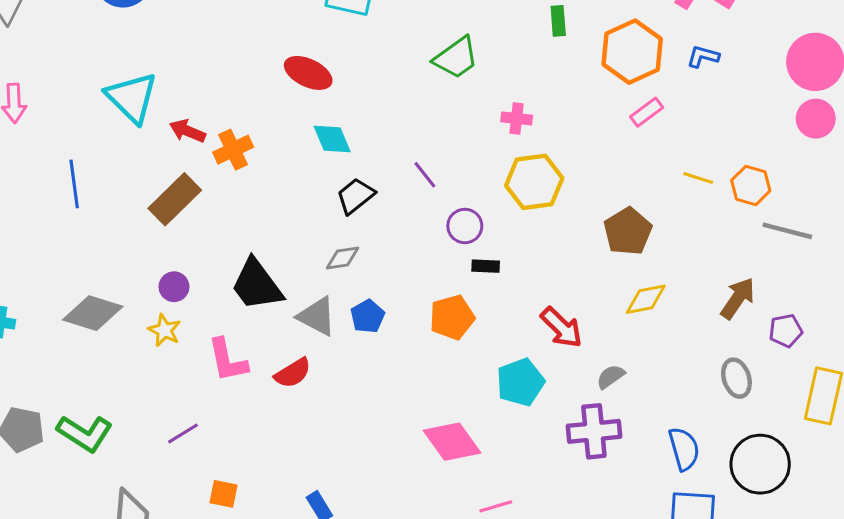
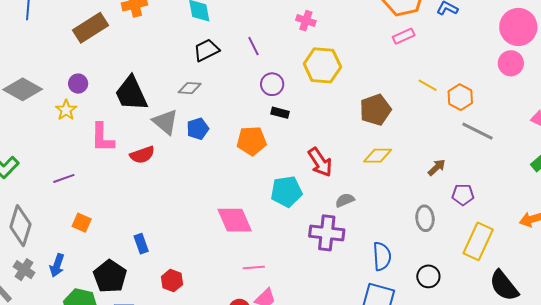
pink cross: (517, 118) -> (306, 21), moved
brown arrow: (738, 298) -> (437, 167), size x0.7
black circle: (760, 464) -> (428, 276), size x0.6

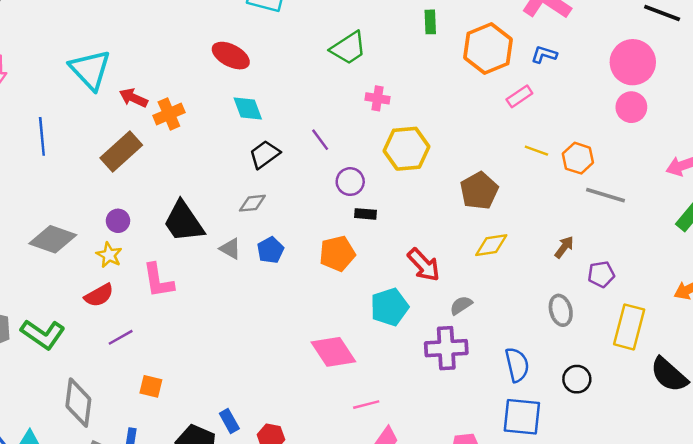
pink rectangle: (404, 36) -> (519, 96), moved
gray triangle: (165, 122) -> (230, 249), size x0.7
red semicircle: (142, 155) -> (99, 295), moved
blue rectangle: (141, 244) -> (229, 421), moved

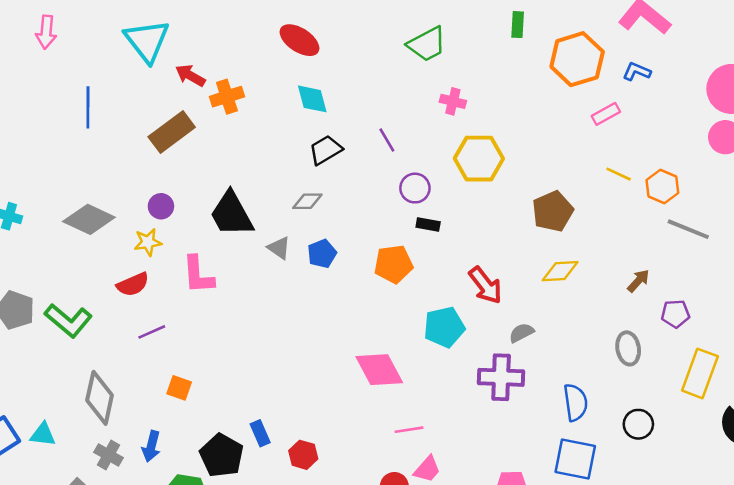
yellow star: (109, 255) -> (148, 242), turned 30

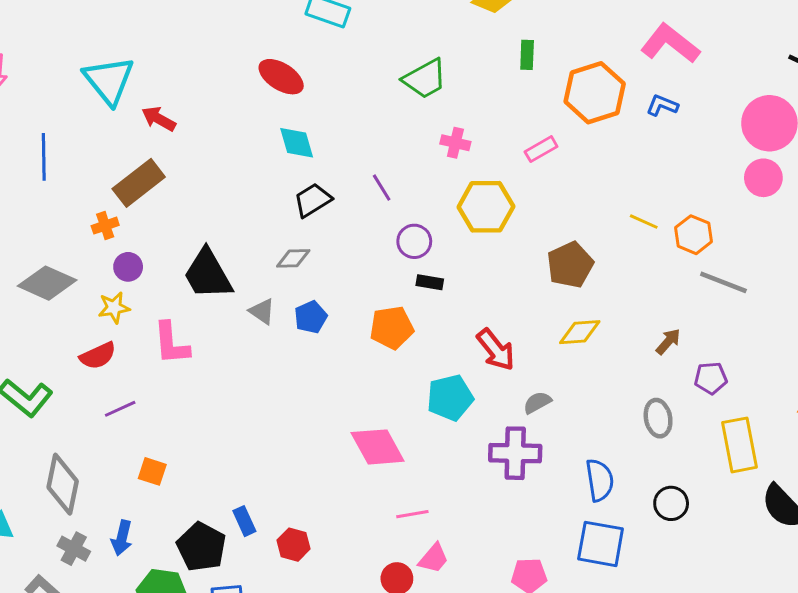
orange cross: (227, 97) -> (105, 226), moved, size x0.7
pink rectangle: (606, 114) -> (541, 149), moved
yellow rectangle: (700, 373) -> (740, 445), turned -30

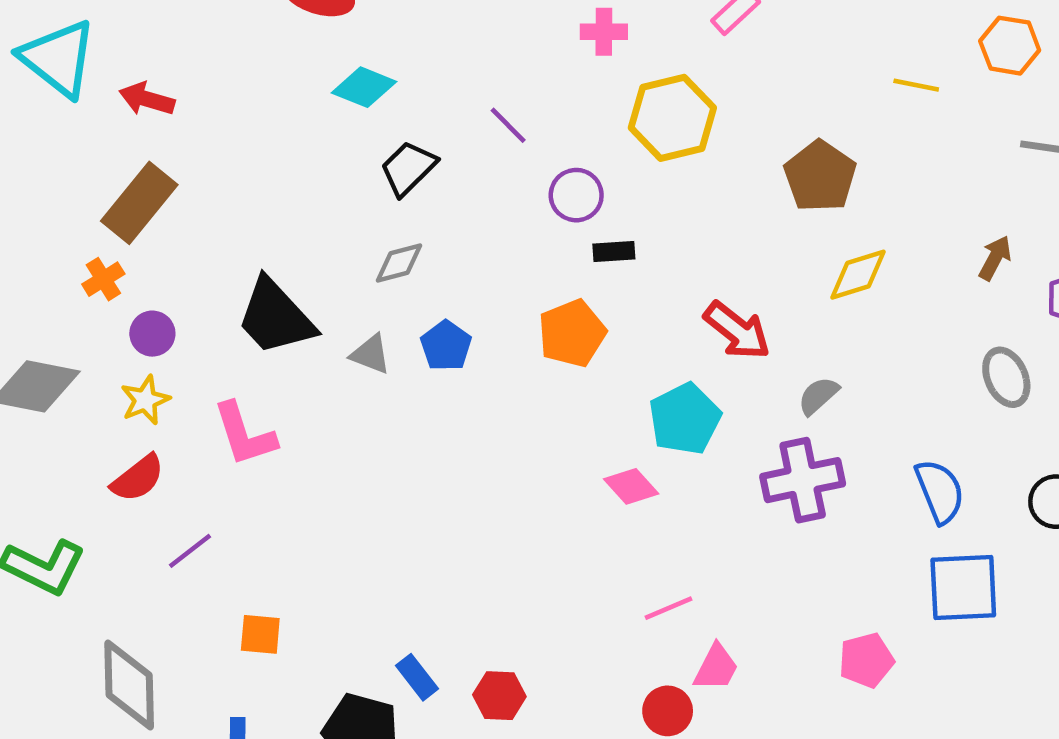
cyan diamond: (297, 143) -> (364, 87), turned -39
orange hexagon: (693, 235) -> (1010, 46), moved
pink diamond: (378, 447) -> (631, 486), moved, size x0.6

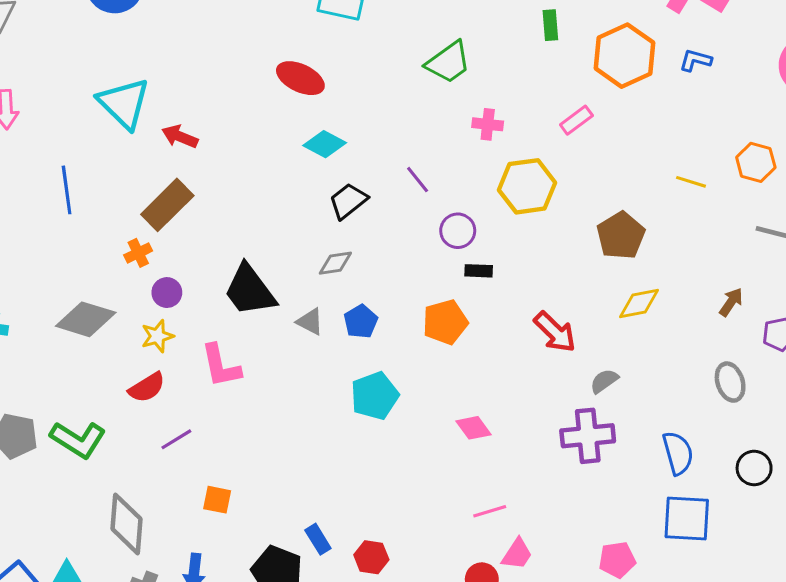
cyan pentagon: (685, 419) -> (375, 396), moved

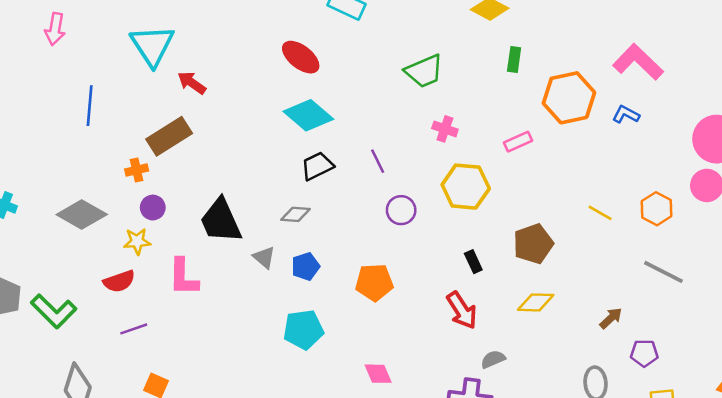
cyan diamond: (325, 144) -> (308, 115), size x1.4
black rectangle: (479, 271) -> (473, 262), moved, turned 50

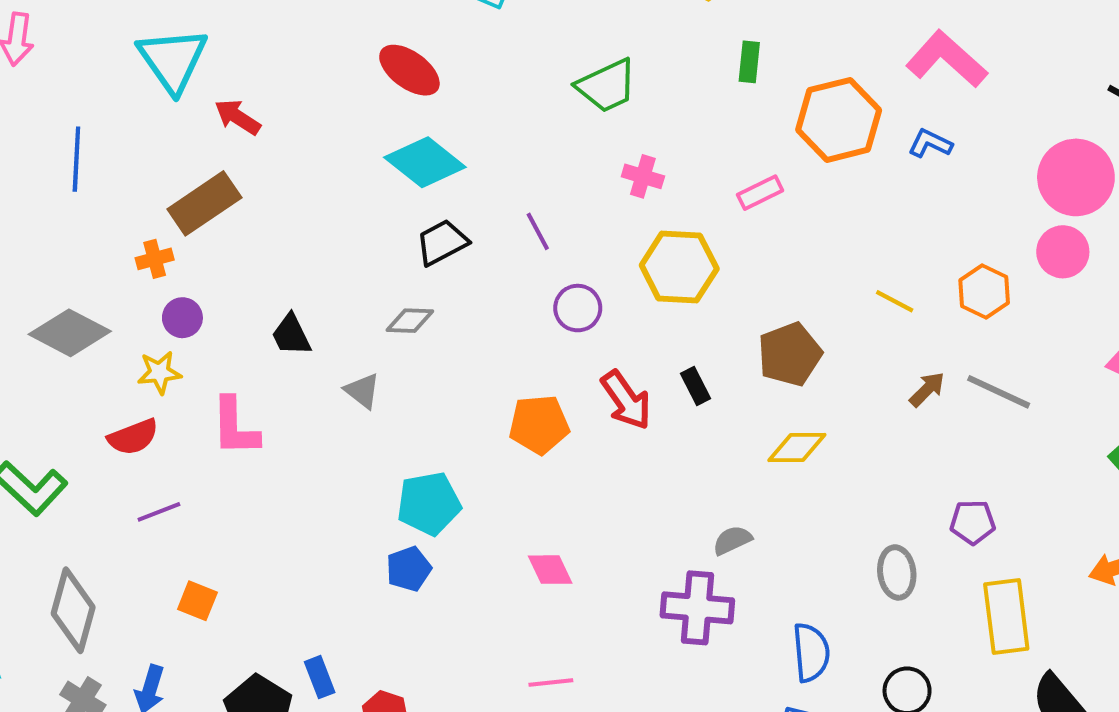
black trapezoid: (221, 221) -> (291, 335), size x0.6
blue pentagon: (305, 266) -> (409, 569), moved
red arrow: (462, 310) -> (626, 400), moved
brown arrow: (611, 318) -> (927, 389), moved

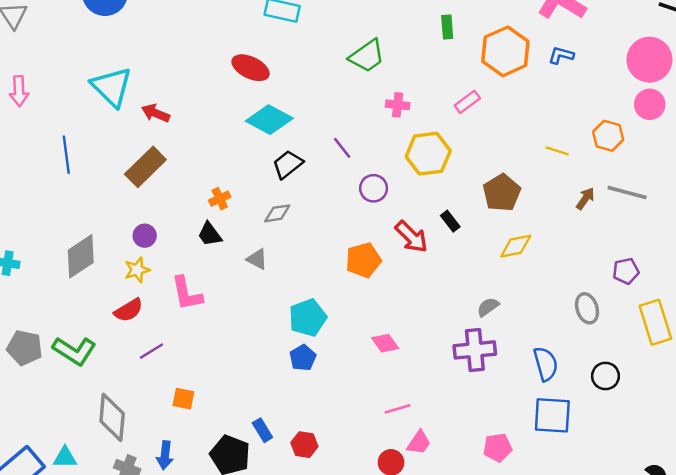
orange cross: (155, 259) -> (220, 199), moved
gray diamond: (70, 333) -> (81, 256), turned -51

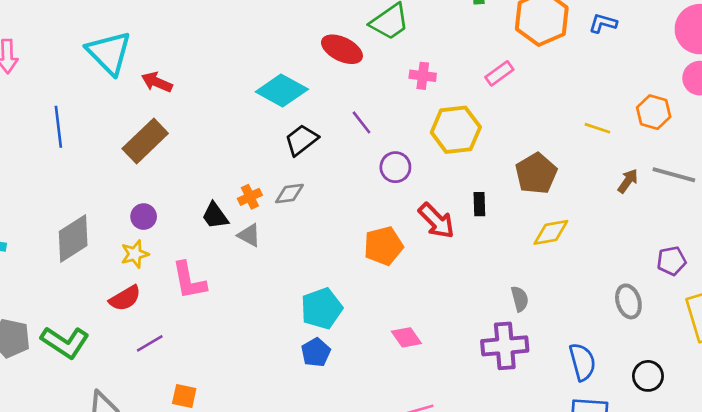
red ellipse: (251, 68) -> (342, 49), moved
orange cross: (220, 199) -> (250, 197), moved
black rectangle: (450, 221) -> (479, 204), turned 35
gray triangle: (257, 259) -> (249, 235), moved
gray semicircle: (488, 307) -> (520, 299), turned 110

